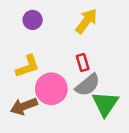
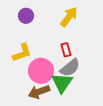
green triangle: (105, 104) -> (62, 83), moved
brown arrow: (24, 106) -> (39, 92), moved

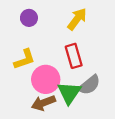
red rectangle: (66, 50) -> (74, 56), size x1.5
gray semicircle: (70, 68) -> (89, 85), moved

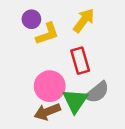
yellow L-shape: (24, 59) -> (47, 34), moved

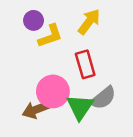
brown arrow: (47, 112) -> (36, 110), moved

